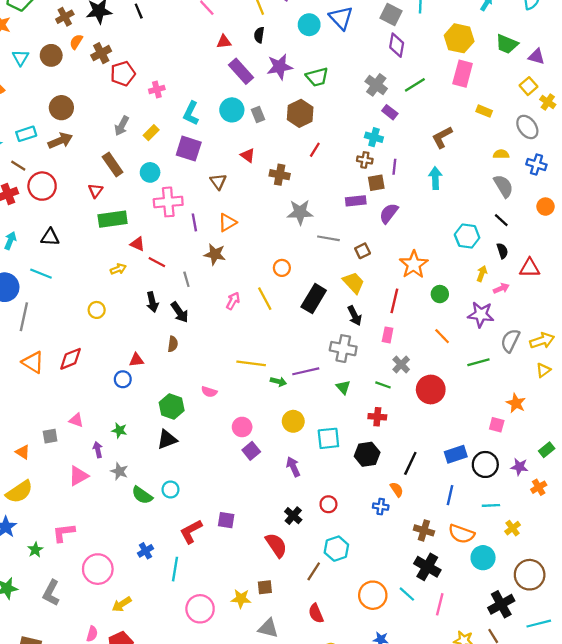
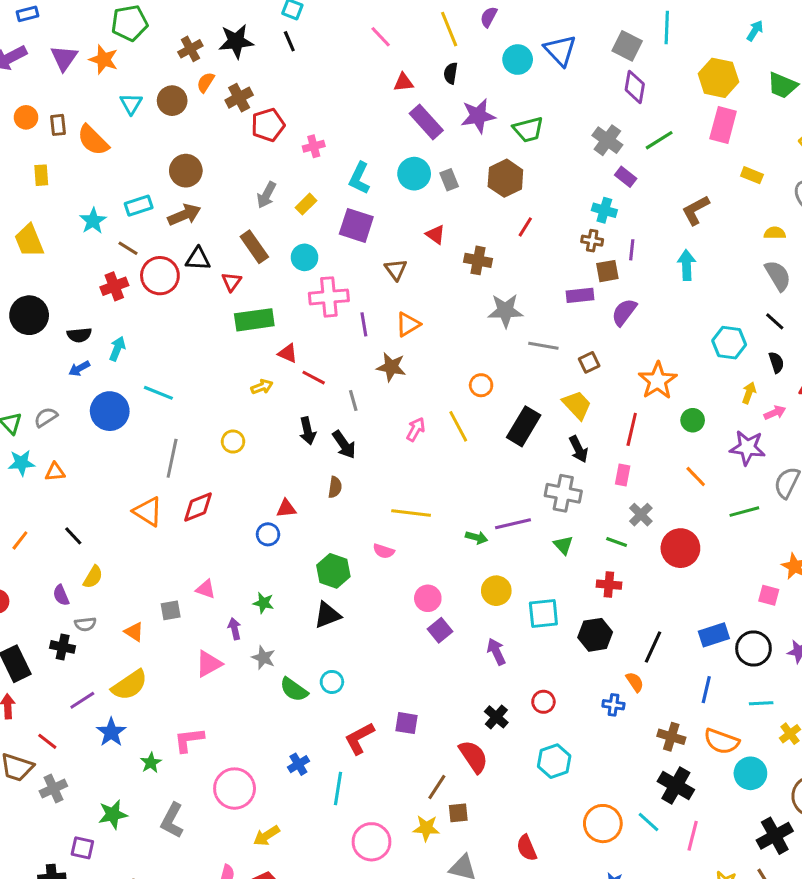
black triangle: (50, 237) -> (198, 259), moved
gray line: (24, 317) -> (172, 458), moved
yellow line: (251, 363) -> (411, 513), moved
brown line: (314, 571) -> (437, 787), moved

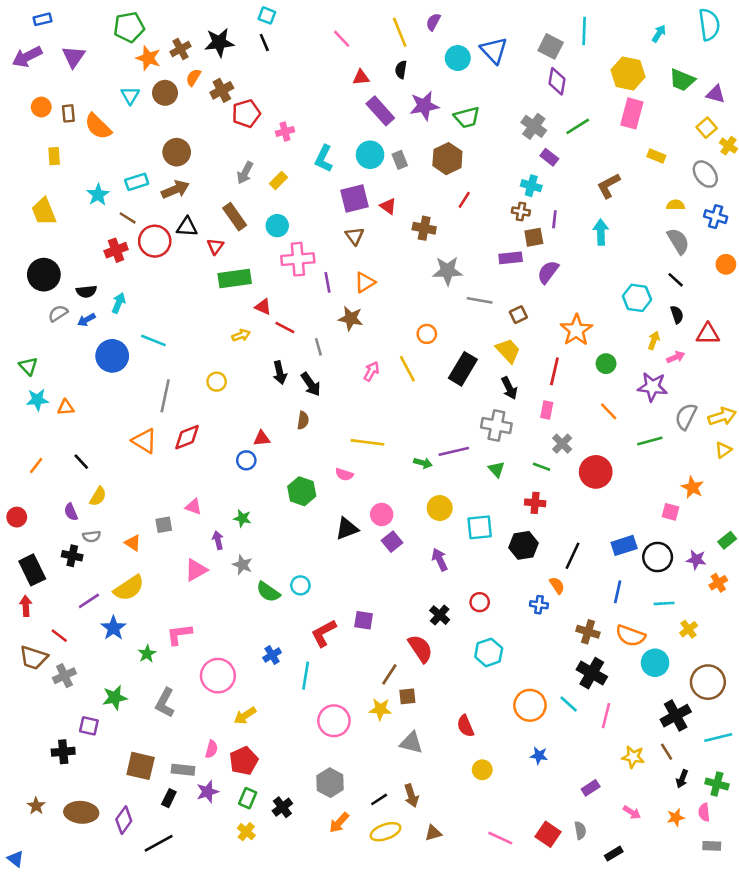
orange star: (104, 60) -> (148, 58), moved
purple square: (356, 225) -> (355, 199), moved, turned -32
gray semicircle: (46, 417) -> (58, 313), moved
black triangle: (327, 615) -> (347, 529), moved

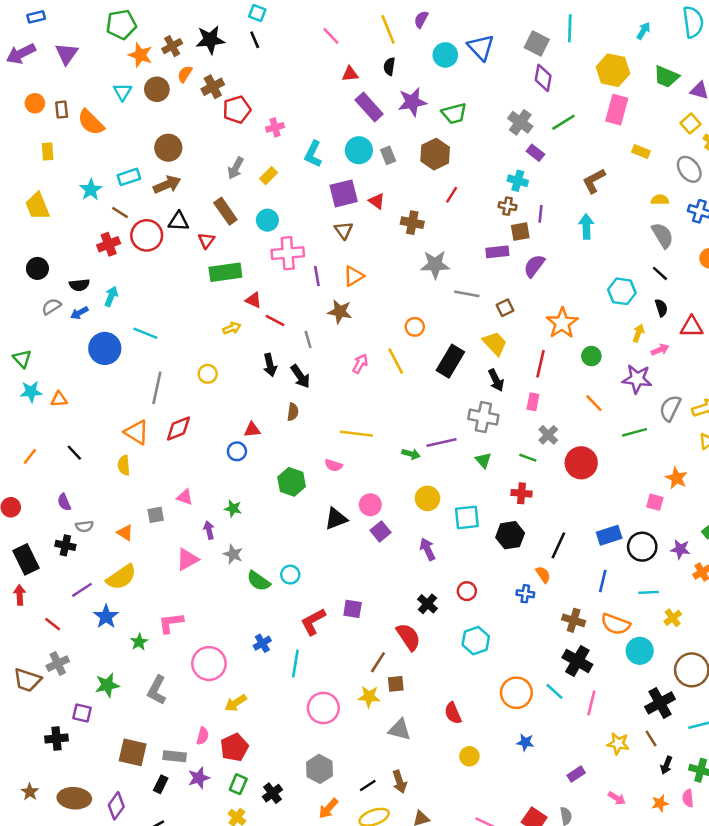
black circle: (44, 275) -> (37, 268), size x0.7
yellow semicircle: (98, 496) -> (124, 465), moved, turned 144
brown trapezoid: (34, 658) -> (27, 680), moved

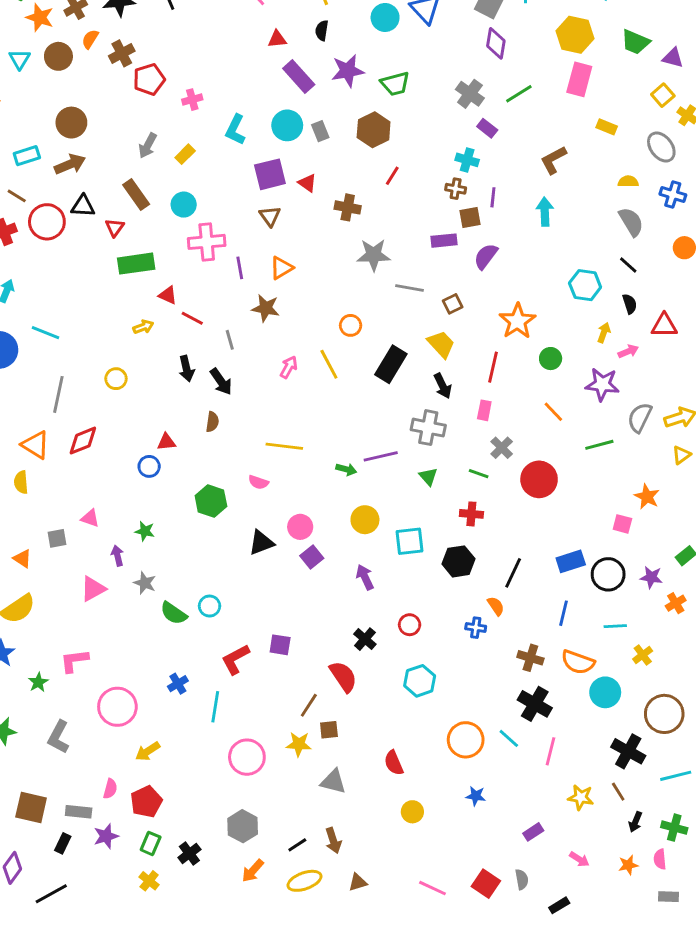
black cross: (660, 703) -> (628, 751), turned -32

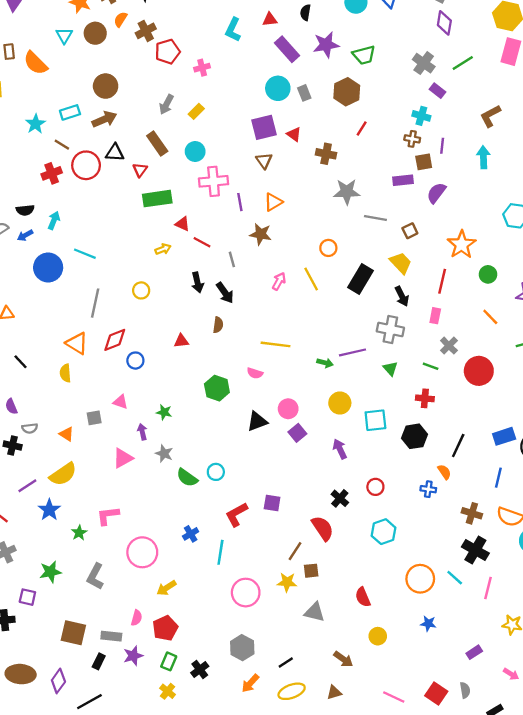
cyan L-shape: (235, 130) -> (233, 30), moved
blue circle: (149, 466) -> (135, 361), moved
brown arrow: (333, 841) -> (343, 659), moved, turned -36

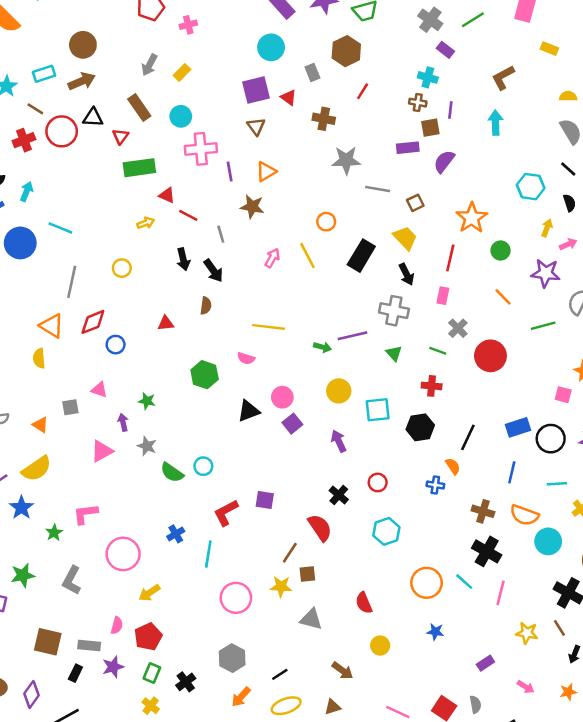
gray rectangle: (304, 93) -> (312, 72), moved

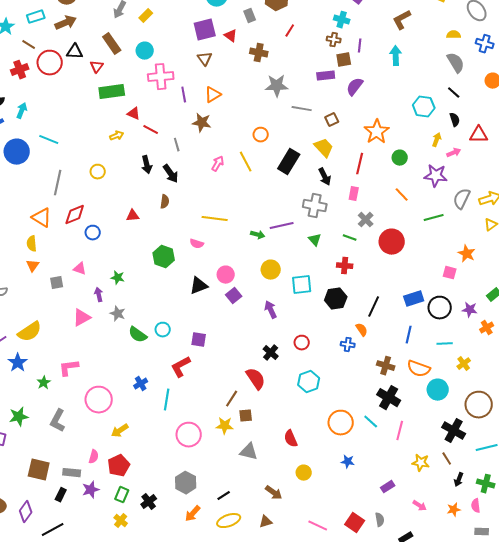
orange triangle: (40, 425) -> (33, 266), moved, turned 32
purple square: (265, 500) -> (199, 340), moved

